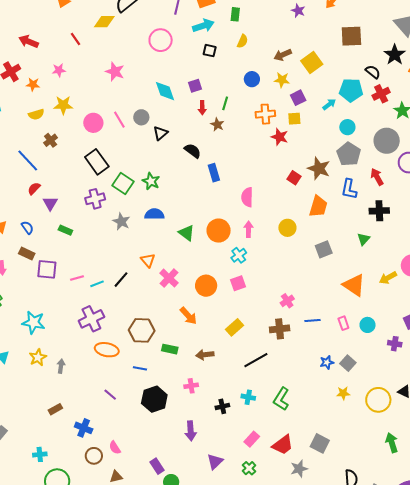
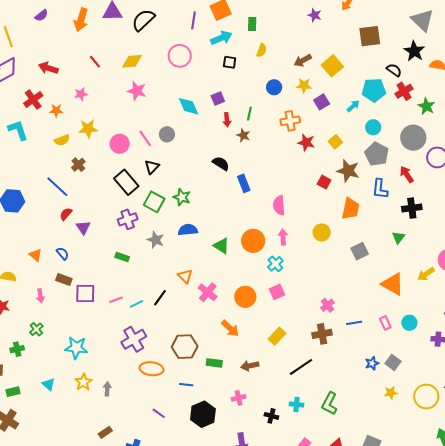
yellow diamond: (104, 22) -> (132, 61), moved
yellow square: (294, 119) -> (335, 142), moved, turned -32
black triangle: (160, 133) -> (152, 167), moved
green rectangle: (65, 230) -> (122, 257), moved
black cross: (222, 406) -> (271, 416), turned 32

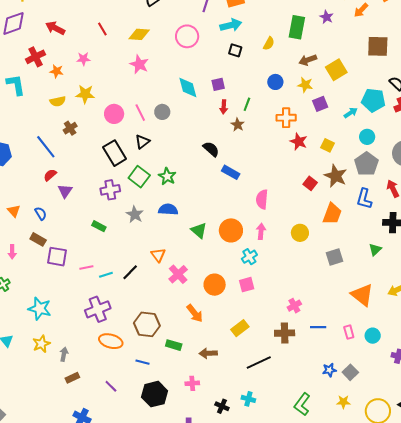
green rectangle: (252, 24) -> (297, 27), moved, size x1.6
yellow square: (335, 142) -> (327, 145), turned -32
blue rectangle: (244, 183) -> (231, 172), turned -48
green L-shape: (329, 403) -> (302, 404), moved
brown rectangle: (105, 432) -> (72, 378), moved

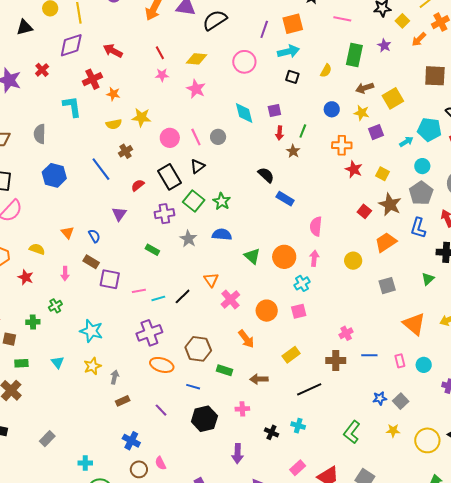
pink star: (83, 59) -> (162, 75), moved
red semicircle: (50, 175) -> (138, 185), moved
orange trapezoid: (332, 214) -> (386, 242), turned -145

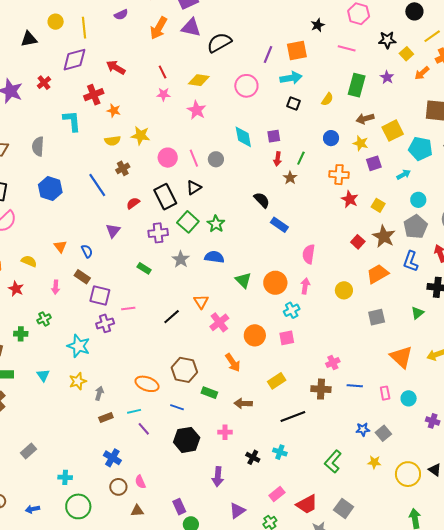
cyan pentagon: (429, 130) -> (420, 149), moved
cyan line: (158, 298) -> (134, 411), moved
purple cross: (149, 333) -> (105, 323), moved, size x0.7

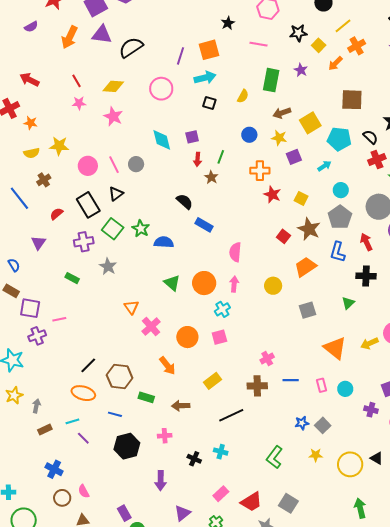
blue semicircle: (214, 257) -> (164, 242), moved
black line: (172, 317) -> (88, 365), moved

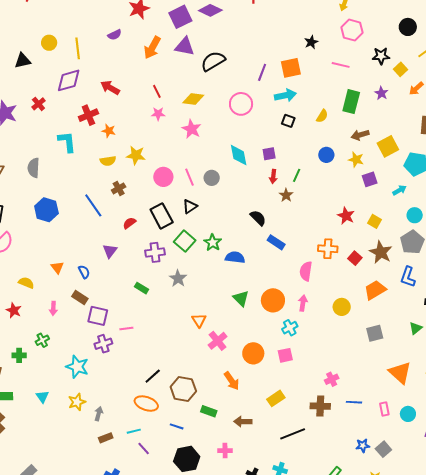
orange cross: (260, 171) -> (328, 249), moved

